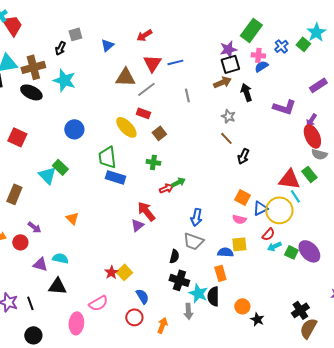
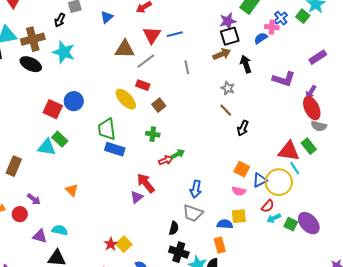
pink cross: (258, 55) -> (272, 27), moved
red square: (17, 137) -> (53, 109), moved
cyan triangle: (47, 175) -> (47, 147), turned -36

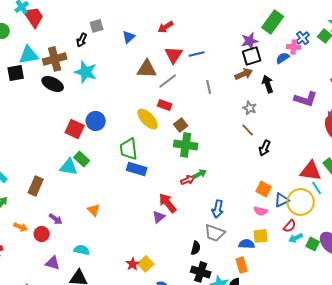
green cross: (153, 134) -> (186, 145), moved, size x1.6
purple triangle: (40, 236) -> (53, 263), moved

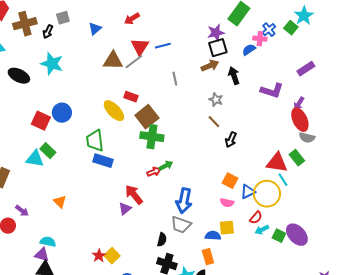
brown cross: (55, 59) -> (25, 24), moved
gray line: (168, 81) -> (134, 62), moved
brown square: (181, 125) -> (147, 117), size x1.6
blue arrow: (218, 209) -> (184, 201), size x1.4
purple triangle: (53, 263) -> (42, 255), moved

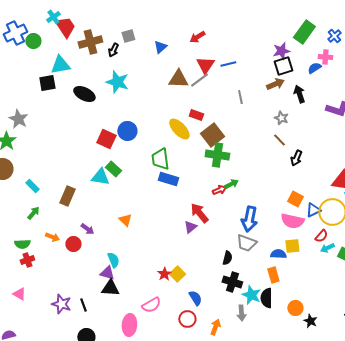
blue cross: (269, 30) -> (334, 36), moved
pink semicircle: (227, 203) -> (292, 221), size x1.6
cyan semicircle: (48, 242) -> (113, 260), turned 56

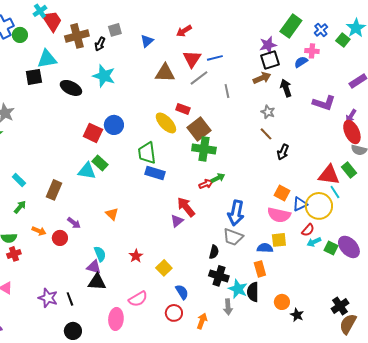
gray line: (199, 80) -> (199, 78), moved
red star: (164, 274) -> (136, 256), moved

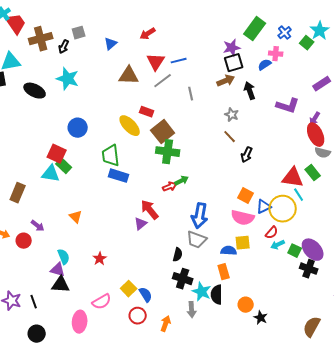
red square: (93, 133) -> (57, 154), moved
yellow square: (164, 268) -> (129, 289), moved
black cross: (340, 306) -> (309, 269), moved, turned -36

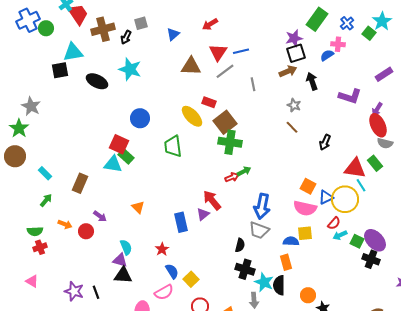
black arrow: (247, 155) -> (325, 142), moved
blue rectangle: (119, 176) -> (181, 222), moved, turned 60
blue semicircle: (146, 295) -> (172, 271), moved

